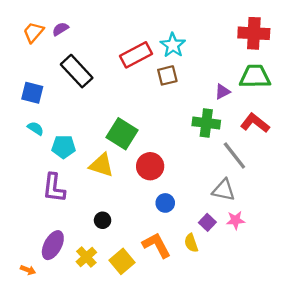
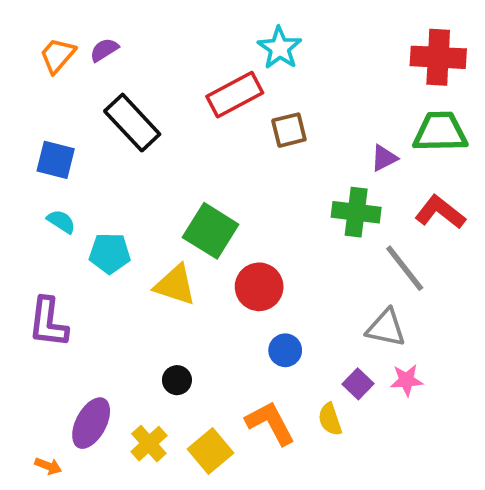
cyan star: (173, 45) -> (280, 48), moved
purple L-shape: (54, 188) -> (48, 322), moved

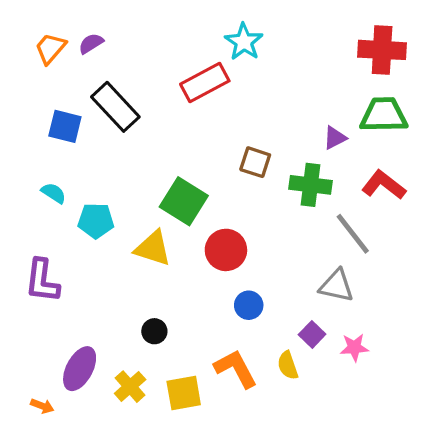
brown square: (289, 130) -> (255, 162), moved, turned 32
blue square: (56, 160) -> (65, 126), moved
pink star: (407, 380) -> (354, 347), moved
yellow square: (211, 451) -> (184, 393), turned 30

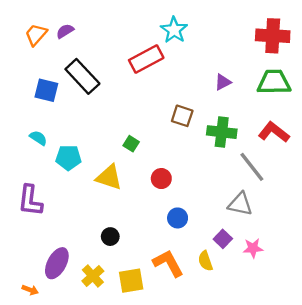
purple triangle: (335, 138) -> (223, 82), moved
green square: (184, 201) -> (131, 144), size x0.5
red circle: (226, 250) -> (161, 179), size x0.7

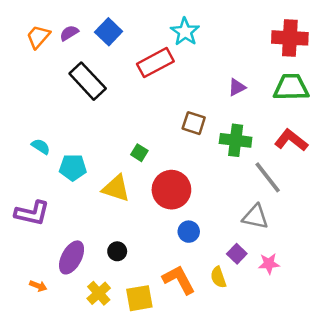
blue square: (46, 90) -> (109, 32), moved, turned 30
red circle: (161, 179) -> (171, 190), size x1.8
purple L-shape: (30, 201) -> (32, 213), turned -84
purple ellipse: (57, 263) -> (72, 257), moved
orange arrow: (30, 290) -> (38, 286), moved

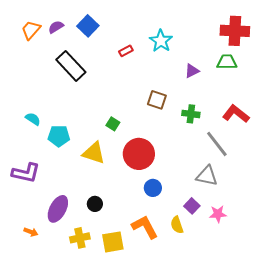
cyan star: (185, 32) -> (161, 41), moved
red rectangle: (155, 63) -> (126, 51), size x0.5
green trapezoid: (291, 87) -> (227, 62), moved, size x0.7
green cross: (236, 140) -> (191, 114), size x0.7
yellow cross: (99, 293) -> (80, 238), turned 30

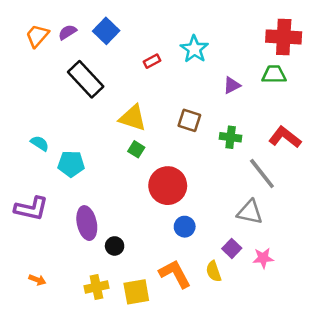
yellow triangle: (94, 153) -> (133, 118), moved
purple ellipse: (58, 209) -> (87, 223), moved, turned -40

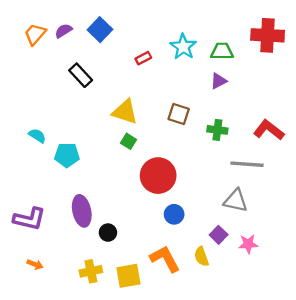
green trapezoid: (274, 74) -> (222, 51), moved
black rectangle: (86, 79) -> (81, 75), size x0.7
gray line: (262, 173) -> (247, 164), turned -48
purple L-shape: (31, 209) -> (29, 219), moved

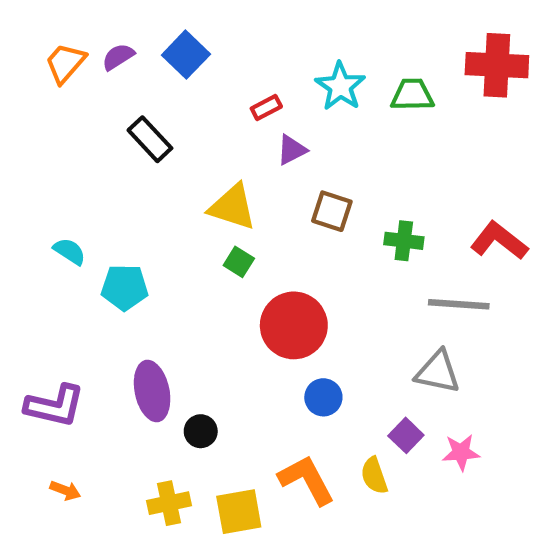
purple triangle: (219, 81) -> (292, 150), moved

